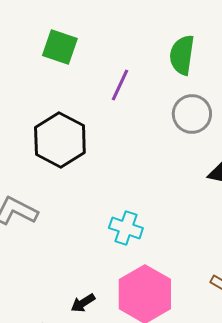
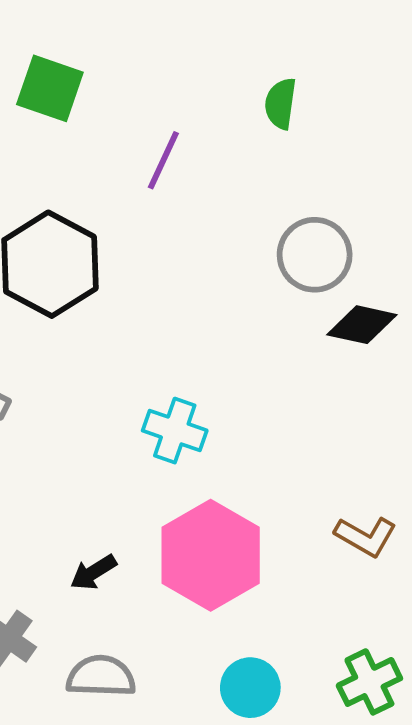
green semicircle: (182, 55) -> (281, 104), size x0.7
gray circle: (192, 114) -> (315, 255), moved

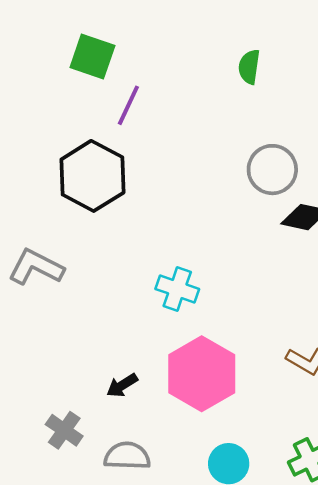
purple line: (163, 160) -> (128, 105), moved

